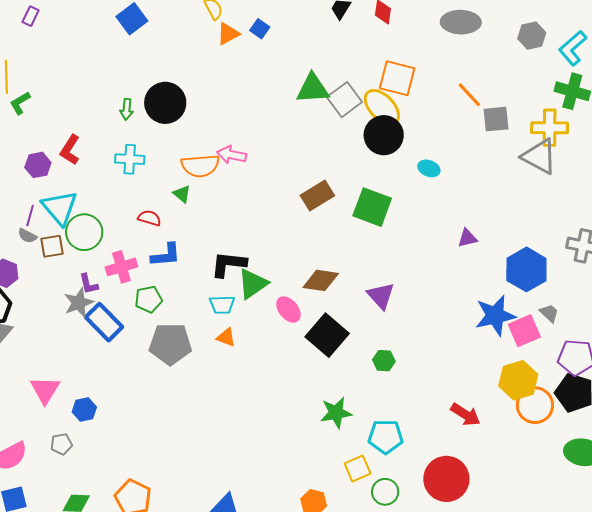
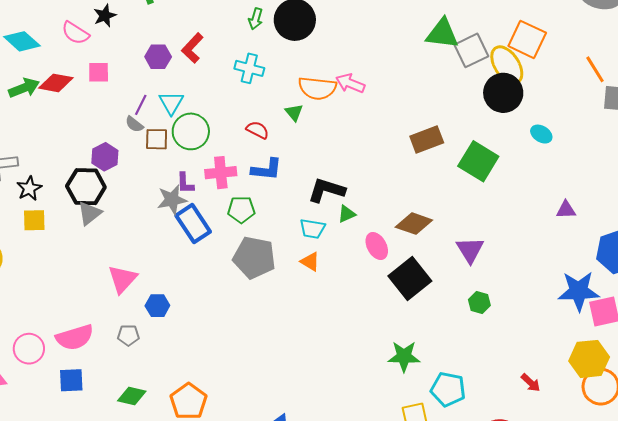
cyan triangle: (60, 208) -> (171, 103), size x0.7
green triangle: (253, 284) -> (347, 214), size x0.6
green hexagon: (384, 361) -> (479, 303), moved
red arrow: (465, 415) -> (531, 383), size x0.7

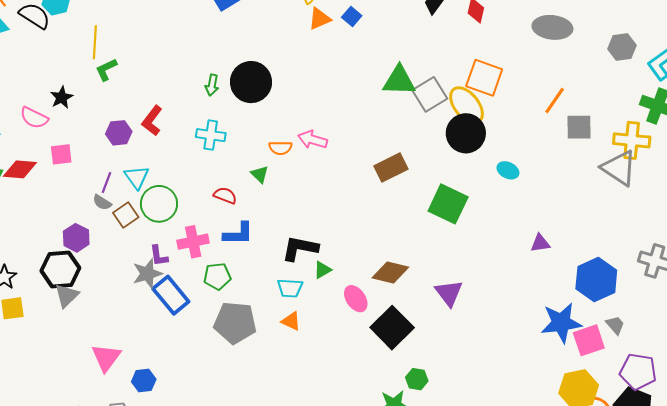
orange line: (595, 69) -> (555, 100), turned 72
orange semicircle: (317, 88) -> (280, 148), size x0.6
brown square: (157, 139) -> (126, 215), turned -30
brown rectangle: (427, 140) -> (391, 167), moved
green hexagon: (479, 303) -> (417, 379), moved

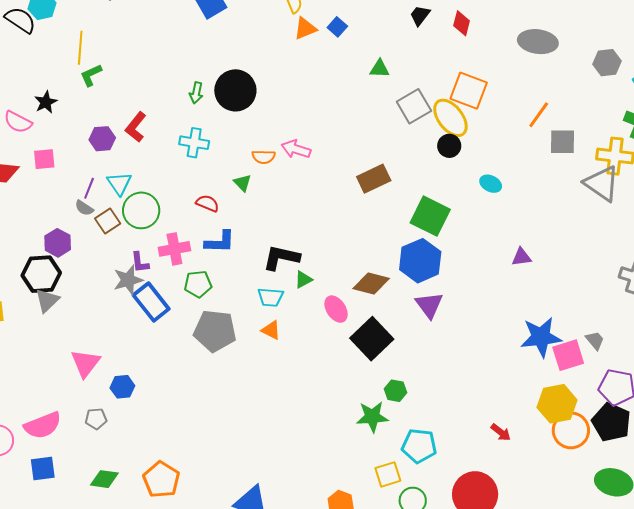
green triangle: (399, 81) -> (380, 69), moved, size x0.6
black circle: (466, 133) -> (449, 146), size x0.6
blue hexagon: (596, 280) -> (420, 261), moved

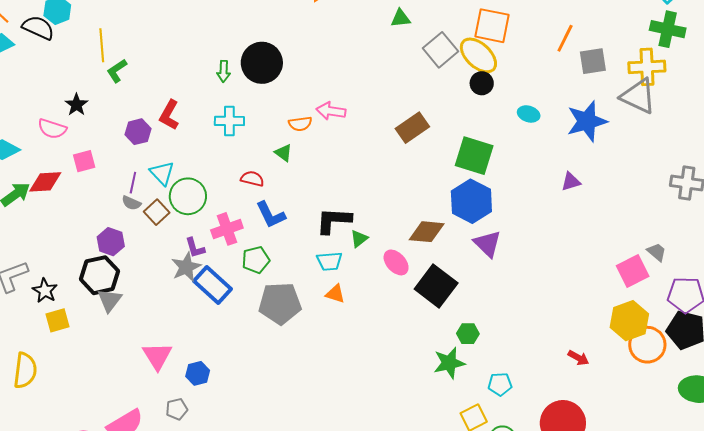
blue L-shape: (220, 242) -> (271, 215), turned 72
blue star: (541, 337) -> (587, 121), moved
cyan pentagon: (419, 446) -> (500, 384), size x0.7

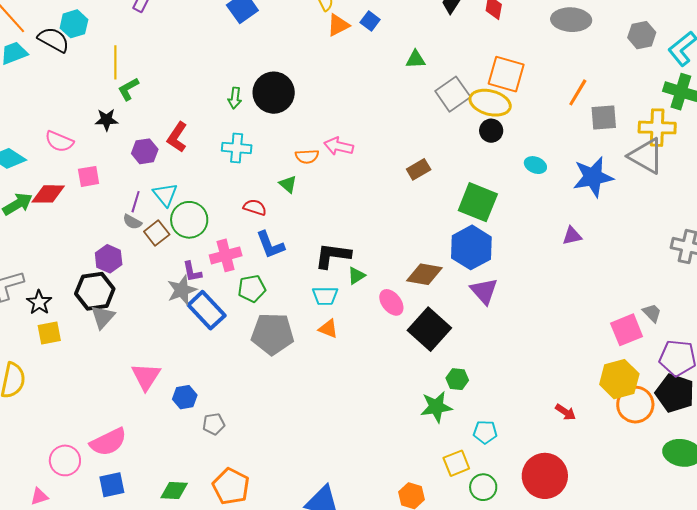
yellow ellipse: (478, 55) -> (490, 103), turned -33
black star: (76, 105) -> (107, 120), moved, turned 30
brown rectangle: (412, 128) -> (419, 169), size x0.7
gray pentagon: (177, 409) -> (214, 424), moved

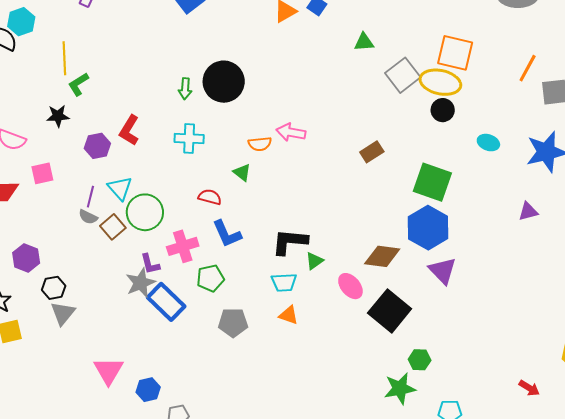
purple hexagon: (109, 259) -> (26, 258), moved
black hexagon: (95, 291) -> (54, 288), size x0.6
gray pentagon: (272, 334) -> (233, 323), size x0.7

